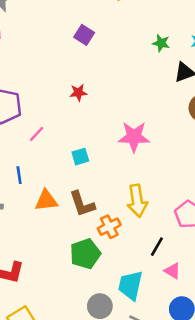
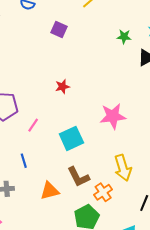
purple square: (84, 35) -> (59, 30), moved
cyan square: (80, 157) -> (71, 138), size x1.6
orange triangle: (46, 200) -> (50, 191), moved

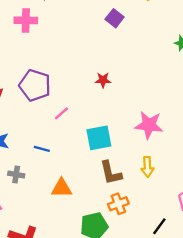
blue line: (24, 161) -> (42, 149), turned -72
yellow arrow: (123, 168) -> (147, 167), moved, size x0.7
brown L-shape: (78, 177) -> (111, 173), moved

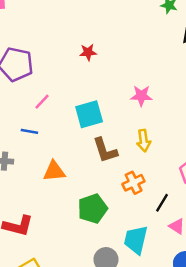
pink line: (61, 113) -> (42, 102), moved
pink star: (149, 125) -> (141, 96), size x0.7
orange cross: (118, 204) -> (134, 183), moved

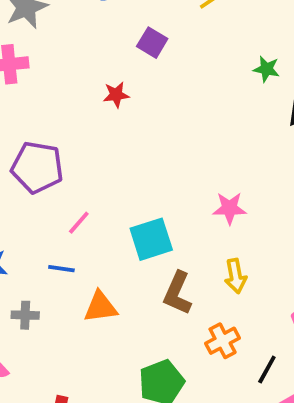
red star: (88, 52) -> (116, 95), moved
brown L-shape: (105, 150) -> (177, 293), turned 44
orange triangle: (54, 171) -> (100, 307), moved

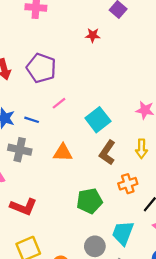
cyan square: (151, 239) -> (98, 120), turned -30
blue line: (61, 269) -> (32, 120), moved
gray cross: (25, 315) -> (20, 150), size x1.5

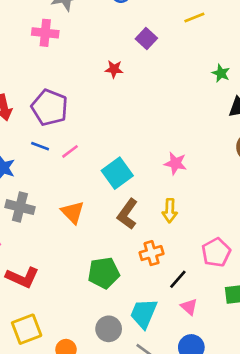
blue line: (32, 120) -> (40, 146), moved
orange triangle: (63, 153) -> (73, 212), turned 42

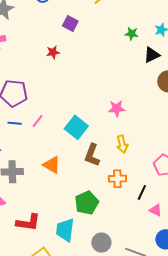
orange cross: (152, 253) -> (117, 179), turned 30
cyan trapezoid: (144, 314) -> (65, 230), moved

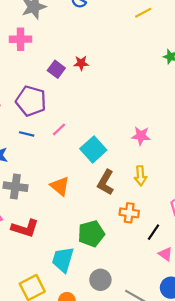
purple square: (70, 23) -> (56, 69), moved
pink line: (38, 121) -> (59, 129), moved
red L-shape: (28, 222) -> (25, 228), moved

